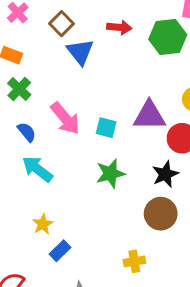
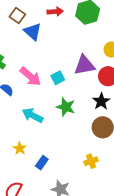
cyan square: (106, 128) -> (58, 78), turned -32
cyan arrow: (37, 169) -> (33, 115), moved
green star: (110, 173) -> (66, 107), turned -30
yellow star: (43, 224) -> (20, 148), moved

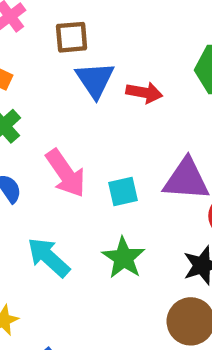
red arrow: (55, 12) -> (144, 93), moved
brown square: (17, 16) -> (72, 37), turned 35

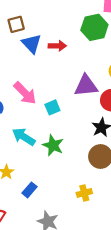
cyan square: (123, 192) -> (52, 107), moved
green star: (124, 258) -> (53, 145), moved

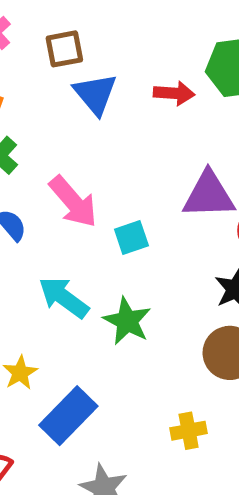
red arrow: (57, 46) -> (174, 93), moved
blue rectangle: (30, 190) -> (68, 416), size x1.6

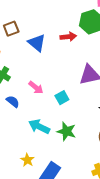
brown square: (64, 49) -> (11, 29), moved
pink arrow: (73, 202) -> (36, 88), size x0.7

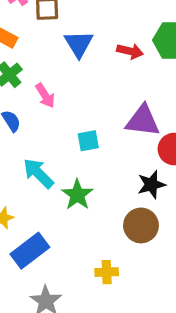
pink arrow: (36, 88) -> (45, 96), moved

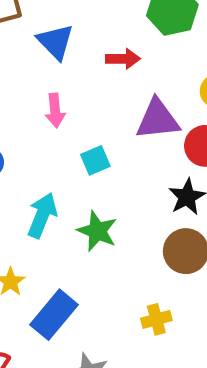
red arrow: (130, 51) -> (123, 59), moved
pink arrow: (45, 96) -> (55, 110), moved, turned 40
cyan arrow: (38, 173) -> (42, 215), turned 80

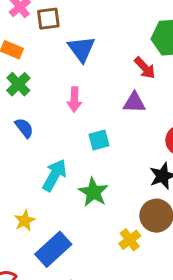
red arrow: (123, 59) -> (145, 68), moved, turned 40
purple triangle: (158, 119) -> (134, 103), moved, size x0.7
yellow cross: (156, 319) -> (130, 240), moved, turned -30

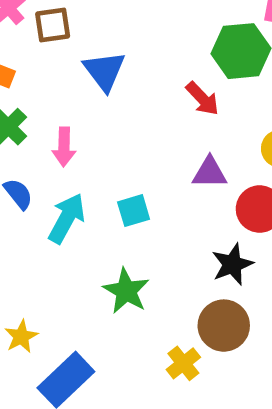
pink arrow: (74, 99) -> (64, 147), moved
purple triangle: (134, 103) -> (210, 173), moved
cyan arrow: (54, 175) -> (67, 218), moved

